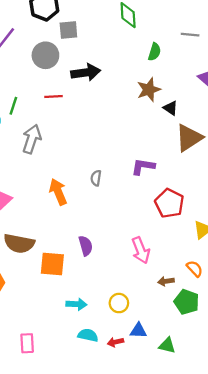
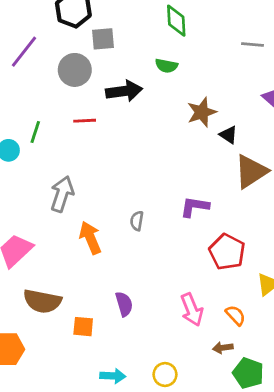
green semicircle: (154, 52) -> (166, 66), moved, turned 84
gray arrow: (32, 139) -> (62, 194), moved
orange square: (52, 264) -> (83, 327), size x0.7
orange semicircle: (195, 269) -> (236, 315), moved

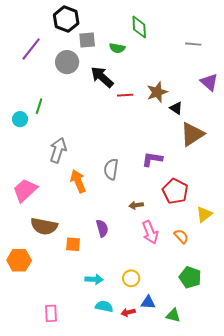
green semicircle: (166, 66) -> (117, 48), moved
black arrow: (124, 91) -> (102, 77), turned -130
red line: (85, 121) -> (125, 95), moved
gray semicircle: (137, 221) -> (111, 169), size x1.5
brown arrow: (223, 348) -> (136, 205), moved

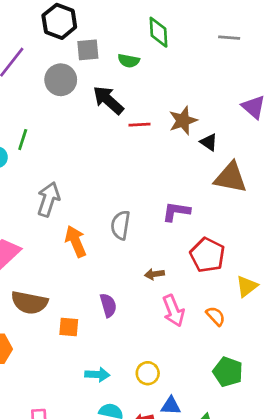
gray line: (193, 44) -> (229, 38), moved
brown triangle: (192, 134) -> (231, 178), turned 44

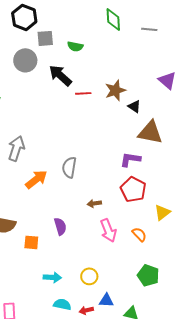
green diamond: (159, 32) -> (113, 19), moved
purple L-shape: (176, 212) -> (130, 159), moved
orange arrow: (76, 241) -> (36, 179), turned 75

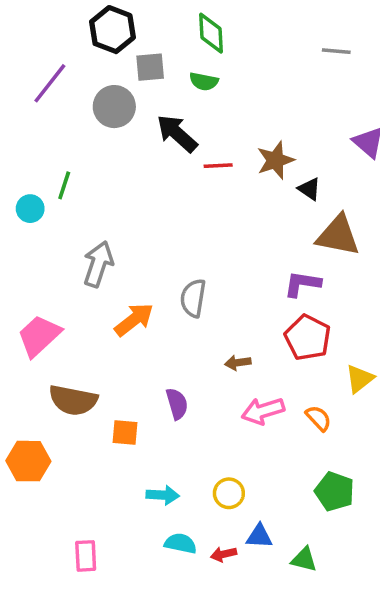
green diamond: (113, 19) -> (211, 33), moved
pink arrow: (108, 230) -> (263, 411), turned 95

